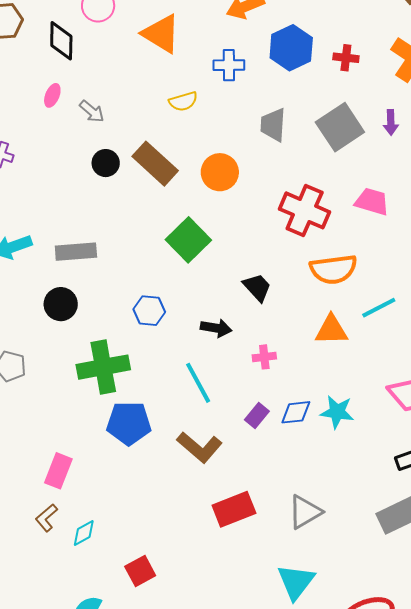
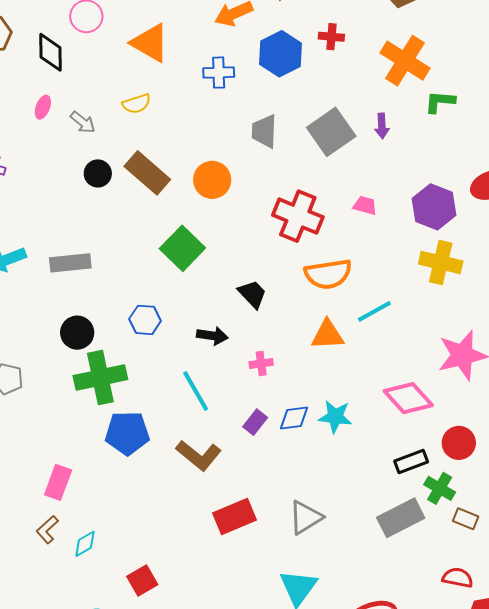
red cross: (346, 58) -> (331, 37), moved
yellow semicircle: (183, 101) -> (136, 104), moved
pink trapezoid: (372, 202) -> (365, 206), size x0.7
black circle: (61, 304) -> (77, 333), moved

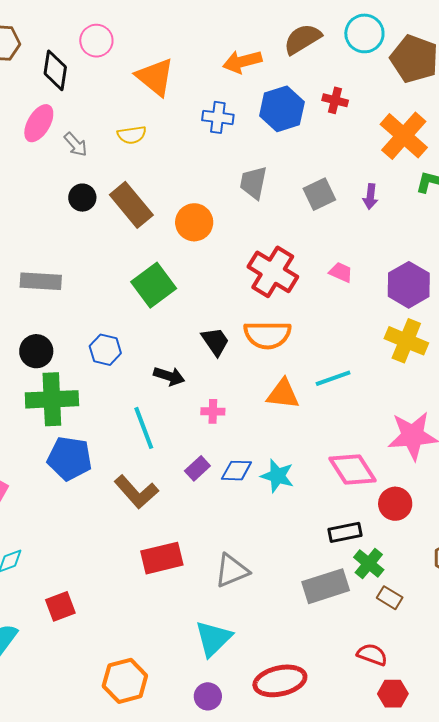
pink ellipse: (43, 107) -> (39, 123), size x1.6
gray square: (331, 132) -> (319, 194), size x0.7
orange semicircle: (328, 274) -> (267, 335), moved
red circle: (459, 443) -> (395, 504), moved

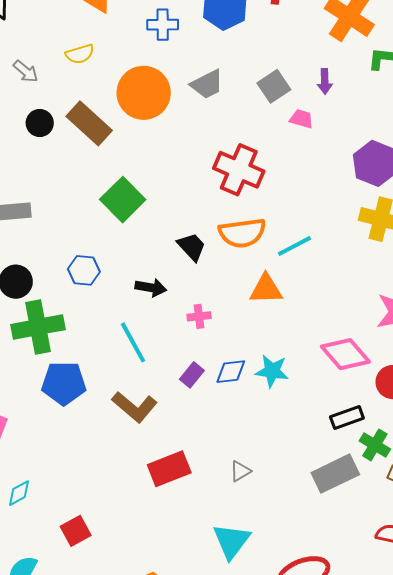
gray trapezoid: (253, 183) -> (207, 84), turned -120
orange circle: (194, 222) -> (144, 93), moved, size x1.4
pink trapezoid: (341, 272) -> (302, 119), moved
cyan line: (333, 378) -> (294, 246), moved
gray triangle: (232, 571) -> (240, 471), size x0.6

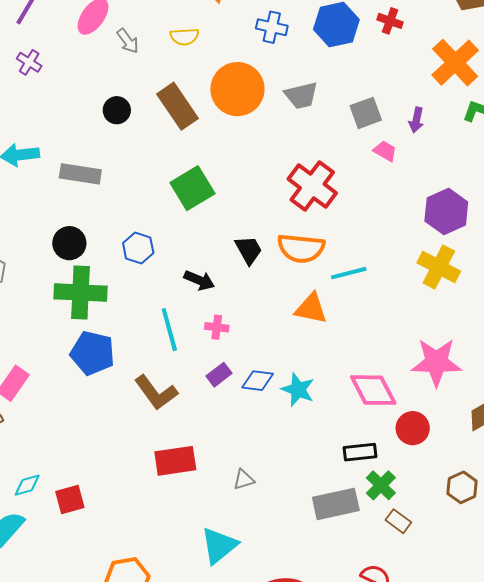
black circle: (40, 123) -> (117, 110), moved
pink cross: (199, 316) -> (217, 327), moved
cyan diamond: (19, 493) -> (27, 485), moved

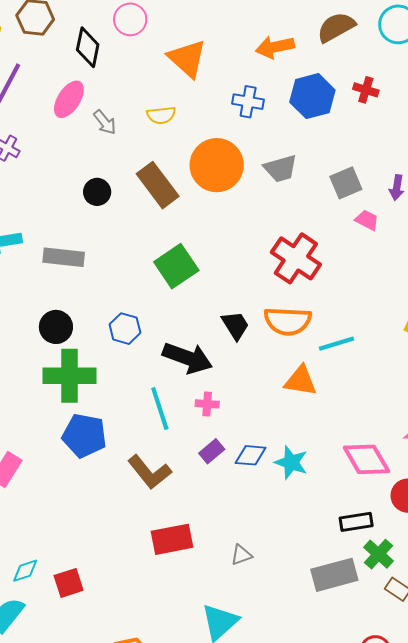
black arrow: (199, 280) -> (188, 358), size x1.6

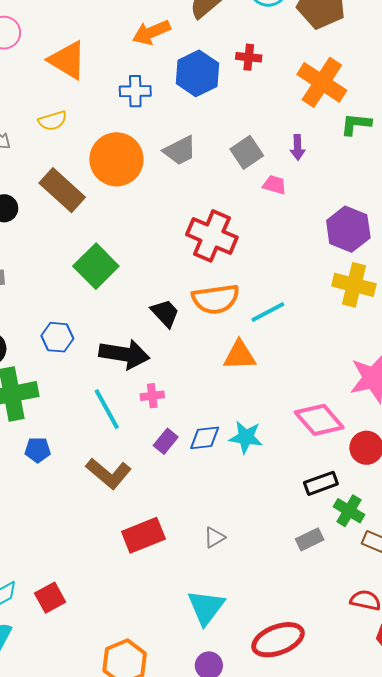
blue pentagon: (84, 436) -> (38, 450), size x0.6
gray rectangle: (334, 575) -> (310, 539), size x0.6

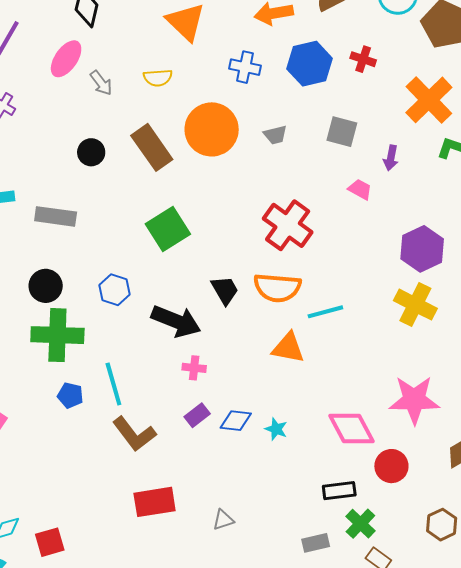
gray trapezoid: (180, 151) -> (275, 135), size x0.7
gray square: (247, 152) -> (342, 132), moved, turned 36
cyan line: (107, 409) -> (113, 384), moved
cyan star: (246, 437) -> (276, 429), size x0.7

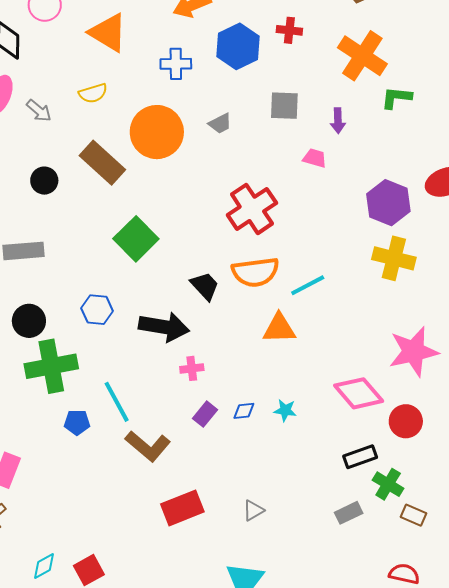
red cross: (288, 225) -> (252, 209), turned 33
blue diamond: (236, 421) -> (244, 411), size x0.7

